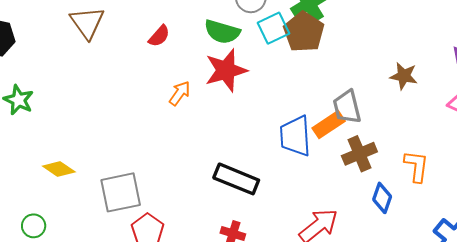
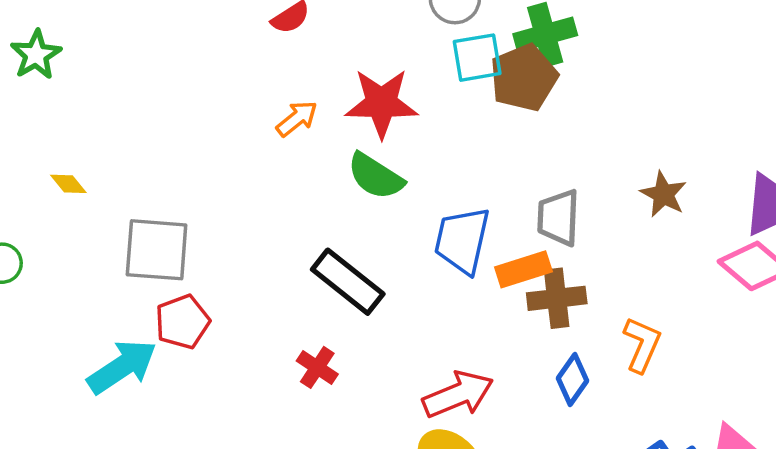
green semicircle: (222, 32) -> (375, 176), moved
orange rectangle: (329, 125) -> (523, 269), moved
yellow diamond: (59, 169) -> (68, 184), size x0.7

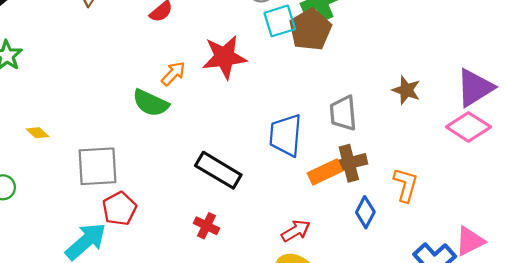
green semicircle: (375, 176) -> (151, 103), moved
orange rectangle: (523, 269) -> (325, 172), moved
red arrow: (458, 395) -> (296, 231), size x0.7

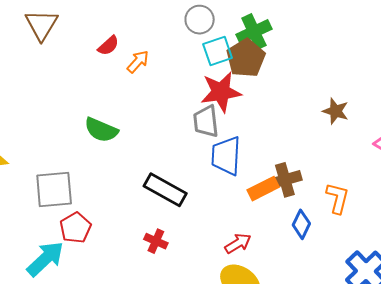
red star: (224, 57) -> (221, 92), moved
orange arrow: (173, 74) -> (138, 62), moved
gray trapezoid: (343, 113) -> (206, 121), moved

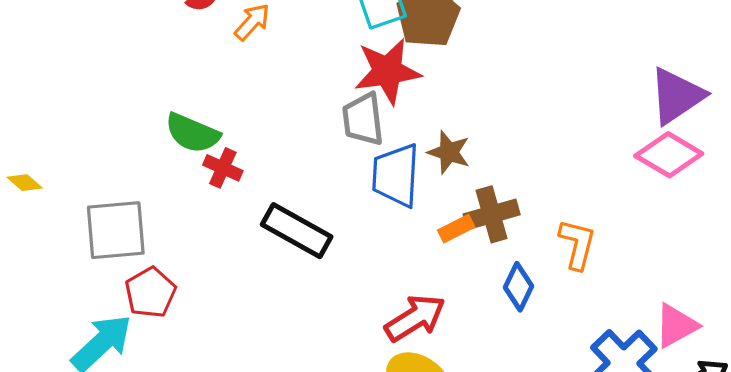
brown star: (336, 111) -> (449, 152), moved
orange rectangle: (263, 189) -> (456, 229), size x0.7
red cross: (156, 241) -> (223, 168), moved
red arrow: (238, 243) -> (415, 318), size x1.4

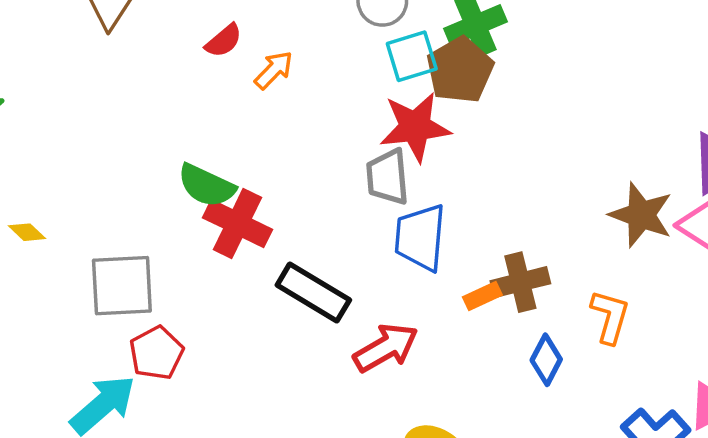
brown star: (449, 152) -> (641, 215), moved, size x1.4
red cross: (223, 168) -> (237, 224), size x1.6
red arrow: (415, 318) -> (386, 348), moved

